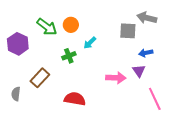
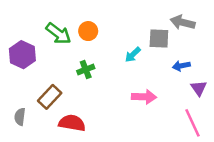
cyan arrow: (90, 43) -> (133, 55), moved
purple triangle: (139, 71) -> (199, 88), moved
red semicircle: (75, 99) -> (72, 123), moved

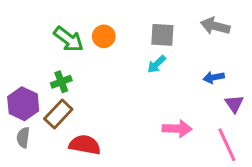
gray square: (159, 38) -> (162, 35), moved
purple hexagon: (22, 55) -> (23, 104), moved
green cross: (86, 70) -> (61, 82), moved
pink arrow: (144, 97) -> (177, 129), moved

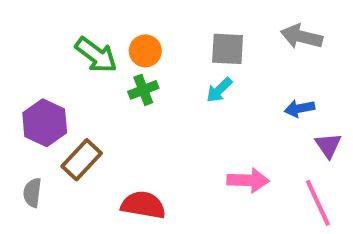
green cross: (61, 82) -> (143, 90), moved
purple hexagon: (23, 104) -> (45, 123), moved
red semicircle: (85, 145) -> (143, 205), moved

